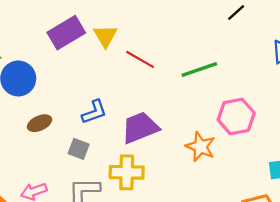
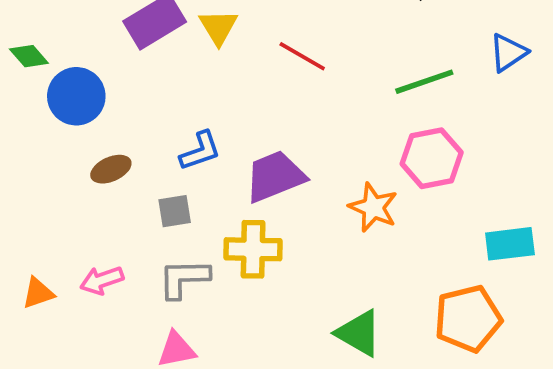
red line: (140, 59) -> (302, 56), moved
green line: (199, 70) -> (424, 82), moved
gray square: (79, 149) -> (175, 211), turned -30

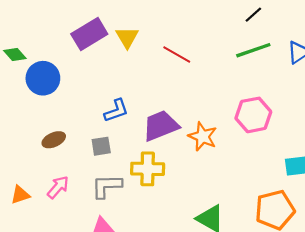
green line: (424, 82) -> (253, 50), moved
brown ellipse: (111, 169) -> (54, 140), moved
orange star: (373, 207) -> (203, 137), moved
pink arrow: (102, 280) -> (58, 187), turned 150

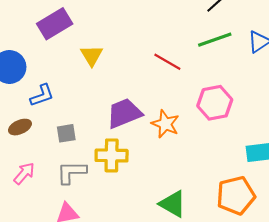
yellow triangle: (127, 37) -> (92, 55), moved
red line: (177, 54) -> (167, 62), moved
blue L-shape: (116, 111) -> (42, 95), moved

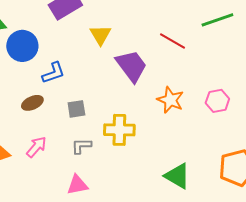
pink hexagon: (215, 103) -> (217, 101), moved, size x0.7
purple trapezoid: (124, 113) -> (131, 66), moved, turned 75
gray L-shape: (72, 172) -> (81, 146), size x0.7

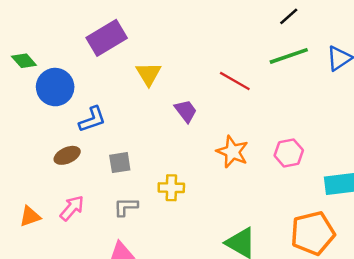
purple trapezoid: (131, 66) -> (186, 111), size x0.6
yellow cross: (119, 130) -> (171, 188), size x0.7

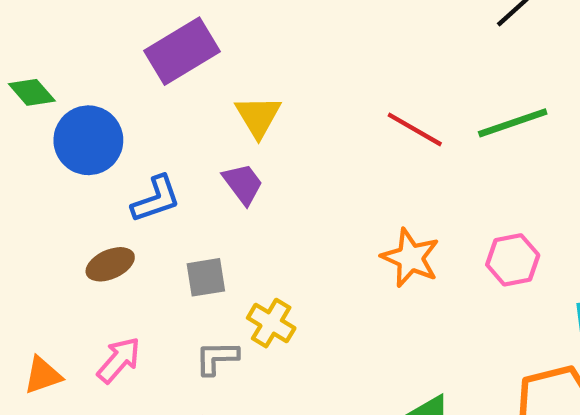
green line: (289, 56) -> (513, 123), moved
purple trapezoid: (186, 111) -> (243, 184), moved
yellow cross: (171, 188) -> (271, 323), moved, turned 30

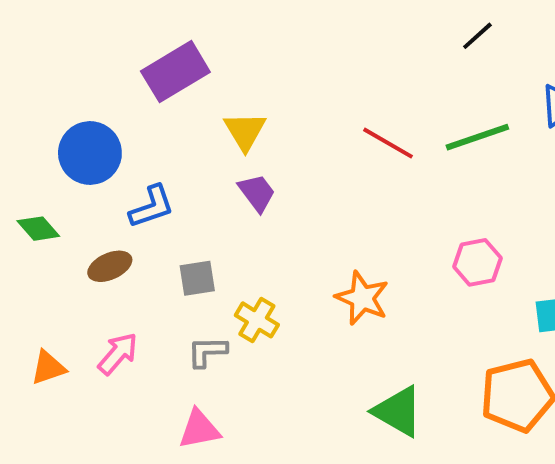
green diamond: (32, 92) -> (38, 229), moved
purple trapezoid: (243, 184) -> (257, 193), moved
orange star: (410, 258) -> (362, 298), moved

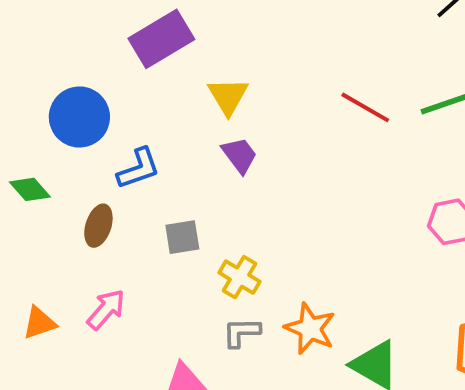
brown ellipse: (110, 266) -> (98, 226), turned -48
orange star: (362, 298) -> (310, 329), moved
gray L-shape: (207, 352) -> (241, 332), moved

